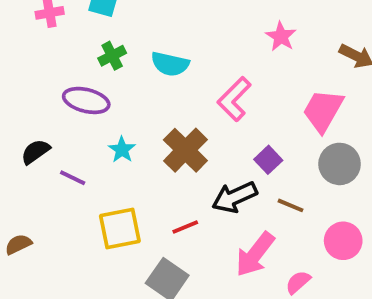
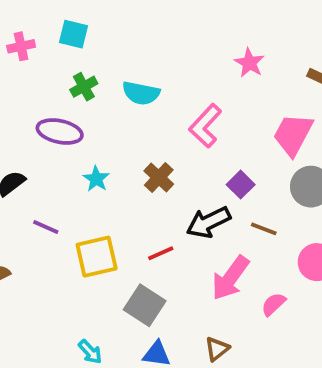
brown cross: (185, 150) -> (159, 178), size x0.7
purple line: (73, 178) -> (46, 227), moved

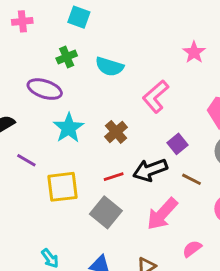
cyan square: (73, 34) -> (79, 17), moved
cyan star: (96, 179) -> (69, 128), size x1.5
red line: (161, 253) -> (114, 177), moved
pink semicircle: (273, 304) -> (192, 249), moved
gray square: (145, 305) -> (106, 212), moved

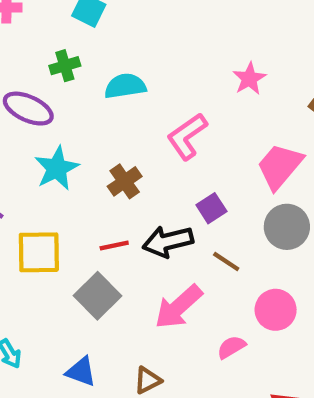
cyan semicircle: (109, 67) -> (125, 86), turned 148
pink semicircle: (192, 249) -> (231, 347), moved

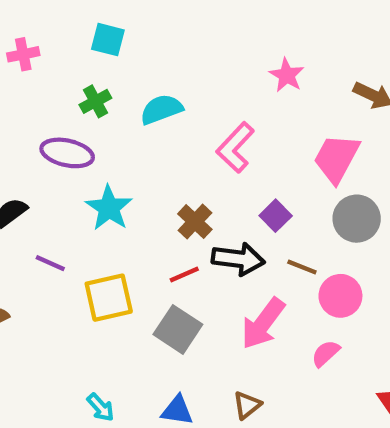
brown cross: (125, 181) -> (195, 222), moved
black arrow: (168, 241) -> (238, 259), turned -147
pink circle: (276, 310) -> (340, 296), moved

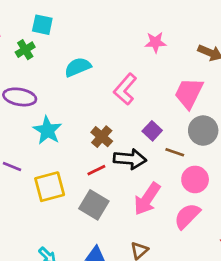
pink star: (287, 75) -> (155, 42), turned -30
green cross: (95, 101) -> (25, 50), moved
brown line: (302, 267) -> (175, 152), moved
pink semicircle: (326, 353) -> (187, 216), size x1.5

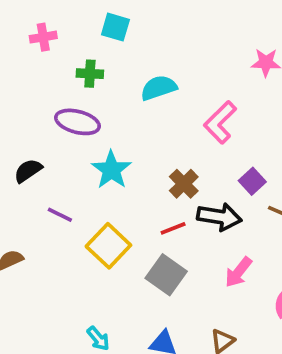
green cross: (25, 50) -> (90, 74), moved, turned 30
yellow square: (50, 187) -> (108, 246), turned -36
pink arrow: (147, 199) -> (238, 272), size x0.7

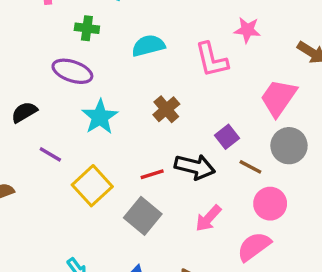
pink L-shape: (220, 122) -> (212, 60), moved, turned -63
brown cross: (184, 184) -> (166, 109), moved

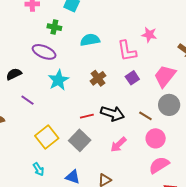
purple square: (227, 137) -> (132, 78), moved
yellow square: (92, 186) -> (47, 137), moved
pink semicircle: (254, 247) -> (159, 165), moved

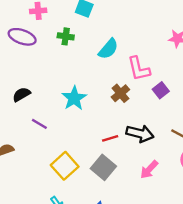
cyan semicircle: (90, 40) -> (108, 49), turned 144
pink L-shape: (127, 51) -> (139, 69), moved
purple ellipse: (44, 52) -> (22, 37), moved

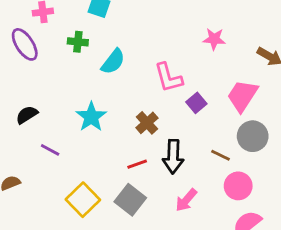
purple ellipse: (22, 37) -> (25, 44), turned 40
cyan semicircle: (108, 49) -> (113, 62), moved
brown cross: (120, 93) -> (147, 123), moved
black arrow: (140, 134) -> (173, 157), turned 80

